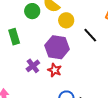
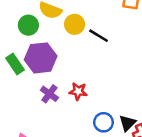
black line: (90, 35) -> (99, 36), moved
purple hexagon: (57, 47) -> (41, 58), moved

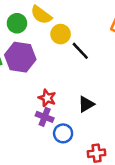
purple cross: (49, 94) -> (45, 117), moved, turned -30
black triangle: (127, 123) -> (86, 104), moved

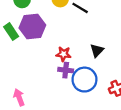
blue circle: (63, 133) -> (84, 80), size x1.5

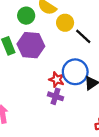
blue circle: (84, 80) -> (75, 72), moved

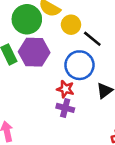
green circle: (26, 16) -> (27, 19), size x1.5
blue circle: (75, 72) -> (79, 65), moved

